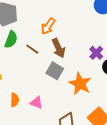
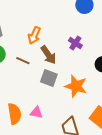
purple cross: (96, 53) -> (75, 43), moved
orange semicircle: (15, 100) -> (14, 114), size x1.5

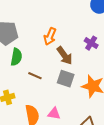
brown line: (23, 61) -> (35, 76), moved

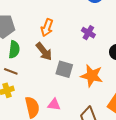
brown arrow: (65, 56) -> (44, 51), moved
brown line: (35, 76) -> (11, 71), moved

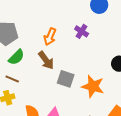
purple cross: (88, 33) -> (82, 31), moved
green semicircle: (14, 49) -> (16, 57), turned 36

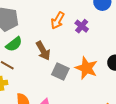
orange arrow: (50, 37) -> (58, 20), moved
orange star: (93, 86) -> (86, 68), moved

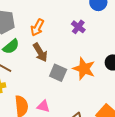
orange arrow: (58, 20) -> (37, 27), moved

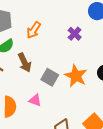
brown arrow: (40, 52) -> (25, 63), moved
pink triangle: (43, 106) -> (35, 100), moved

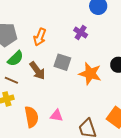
gray square: (50, 77) -> (62, 62), moved
pink triangle: (35, 100) -> (56, 115), moved

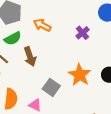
orange arrow: (40, 37) -> (42, 25), turned 78
gray square: (62, 62) -> (51, 87), moved

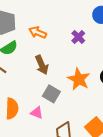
brown arrow: (30, 57) -> (42, 65), moved

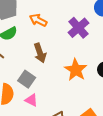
purple cross: (78, 37) -> (79, 28), size x1.5
gray square: (51, 94) -> (27, 79), moved

